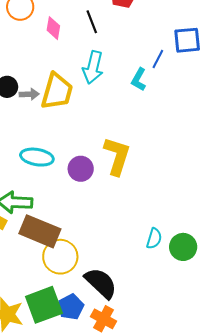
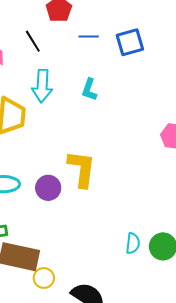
blue line: (158, 59) -> (89, 37), moved, turned 72
yellow circle: (60, 257) -> (44, 278), size x0.6

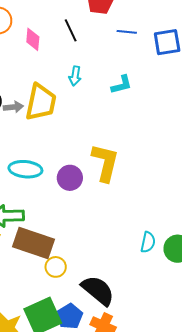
cyan arrow: (42, 86) -> (75, 76), size x0.6
cyan L-shape: (89, 90) -> (121, 85), turned -130

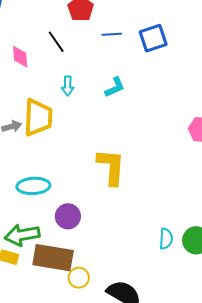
purple circle: (70, 178) -> (68, 216), moved

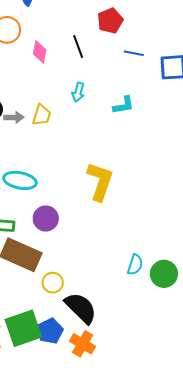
yellow trapezoid: (38, 117) -> (42, 115), size x0.6
yellow circle: (79, 278) -> (53, 283), moved

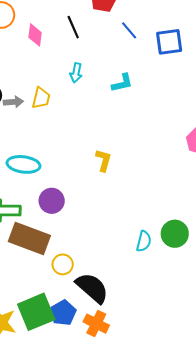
blue line: (134, 53) -> (129, 30), turned 42
yellow L-shape: (100, 181) -> (103, 160), size x0.6
green circle: (164, 274) -> (175, 234), moved

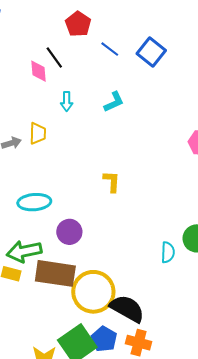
pink diamond: (35, 35) -> (39, 71), moved
blue square: (169, 42) -> (151, 52), turned -32
yellow circle: (63, 264) -> (93, 292), size x2.0

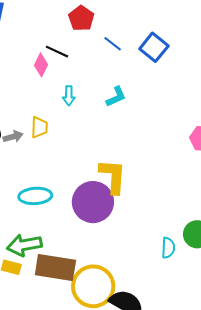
black line: (54, 57) -> (57, 52), turned -30
pink diamond: (39, 71) -> (41, 65), turned 30
yellow L-shape: (112, 181) -> (113, 176), size x1.6
purple circle: (69, 232) -> (93, 202), moved, size x1.6

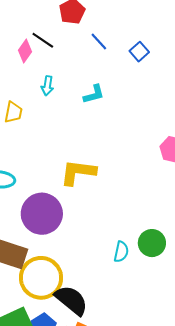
blue square: (154, 47) -> (139, 52), size x0.7
yellow L-shape: (113, 176) -> (78, 172), turned -96
purple circle: (93, 202) -> (42, 214), moved

